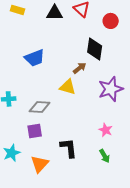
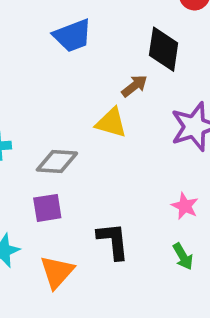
blue trapezoid: (35, 58) -> (72, 36), moved

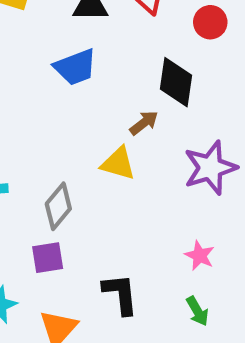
gray diamond: (57, 161) -> (58, 206), turned -54

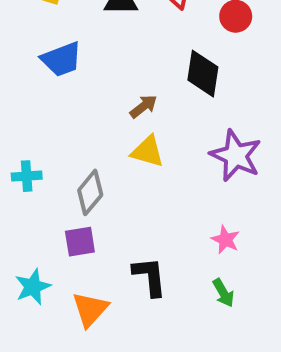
blue trapezoid: (75, 67) -> (61, 59), moved
brown arrow: (144, 123) -> (143, 106), moved
purple star: (210, 168) -> (236, 156), turned -30

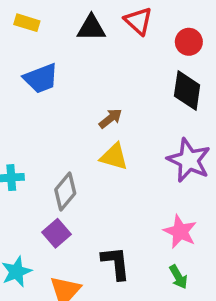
black diamond: (203, 74) -> (187, 91), moved
pink star: (225, 240) -> (180, 232), size x1.4
purple square: (80, 242) -> (56, 233), turned -32

